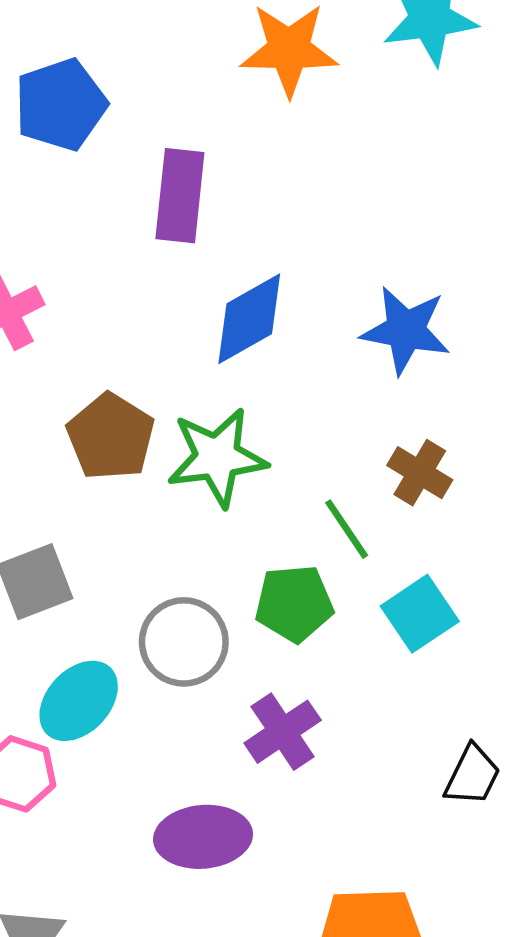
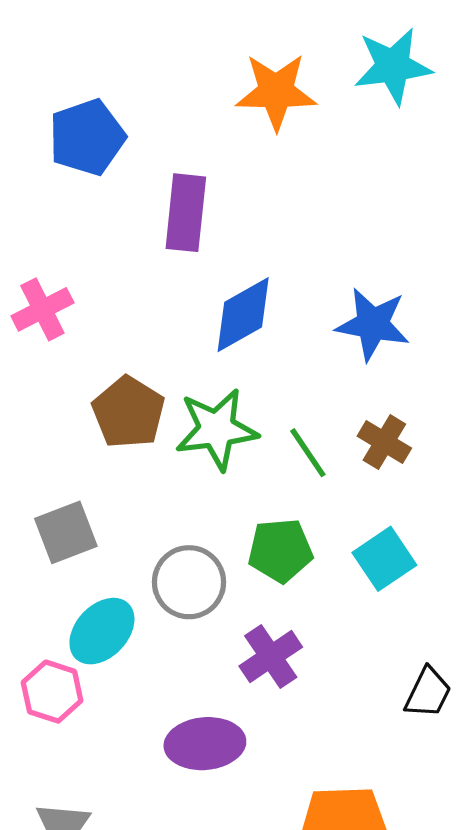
green line: (347, 529) -> (308, 453), moved

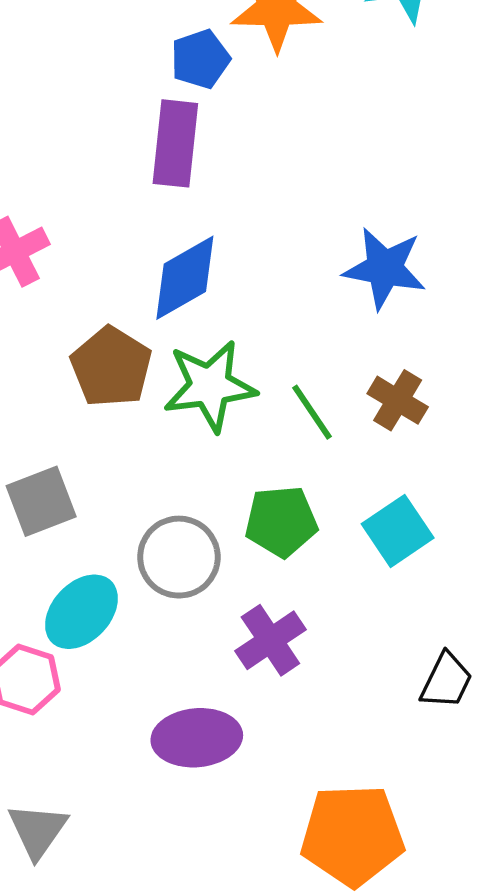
blue pentagon: (87, 137) -> (200, 59), moved, size x0.7
blue diamond: (243, 315) -> (185, 278), moved

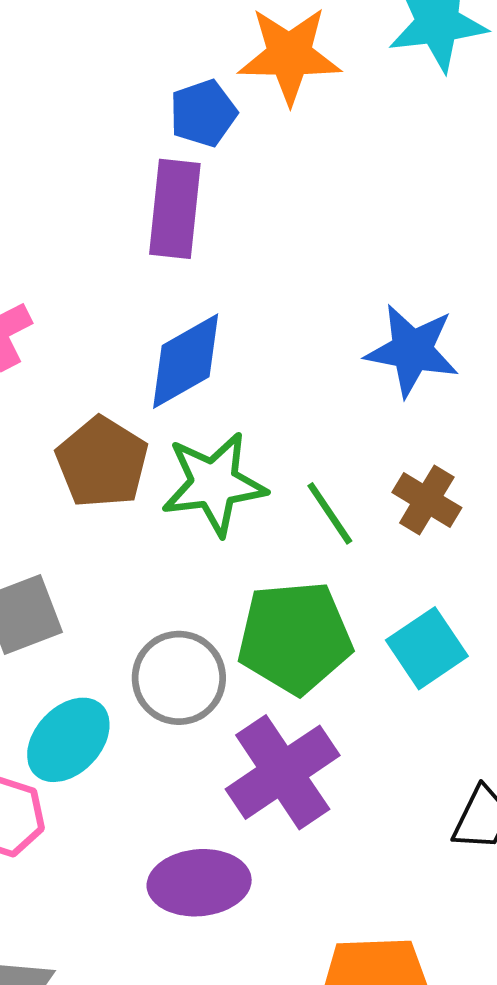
green pentagon: (281, 521) -> (295, 637), size x1.4
purple cross: (270, 640) -> (283, 772), size x1.4

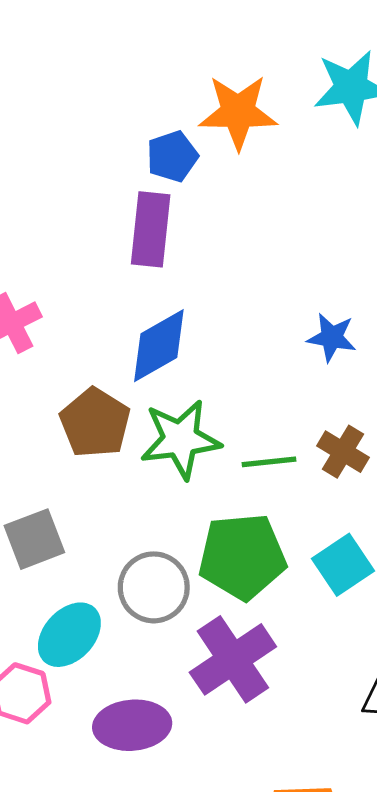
blue star: (412, 350) -> (332, 337), size x0.7
green line: (330, 513) -> (269, 462), turned -62
purple ellipse: (199, 883) -> (132, 725), moved

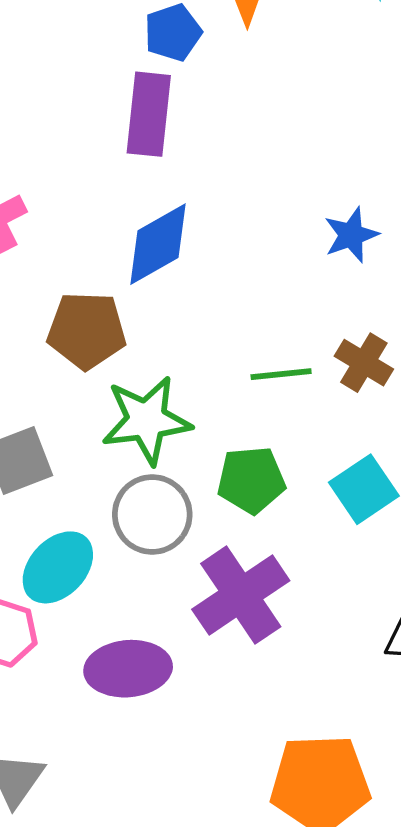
blue star: (332, 337) -> (351, 235), turned -30
brown pentagon: (95, 423) -> (87, 330), turned -30
green star: (180, 439) -> (146, 420), moved
green pentagon: (242, 557) -> (251, 480), size x0.7

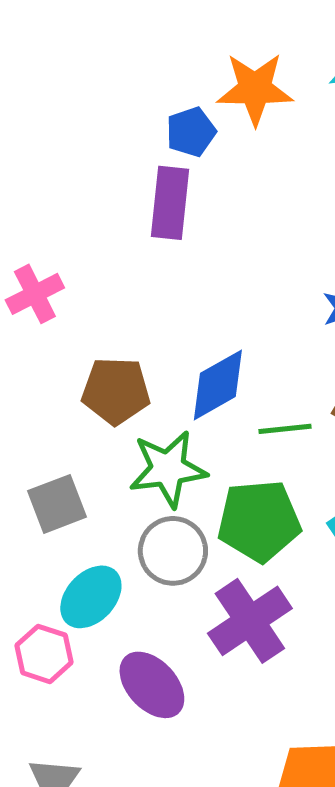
blue diamond: (158, 244) -> (218, 385), moved
green pentagon: (251, 480) -> (259, 521), size x1.4
purple ellipse: (128, 669) -> (152, 685), turned 52

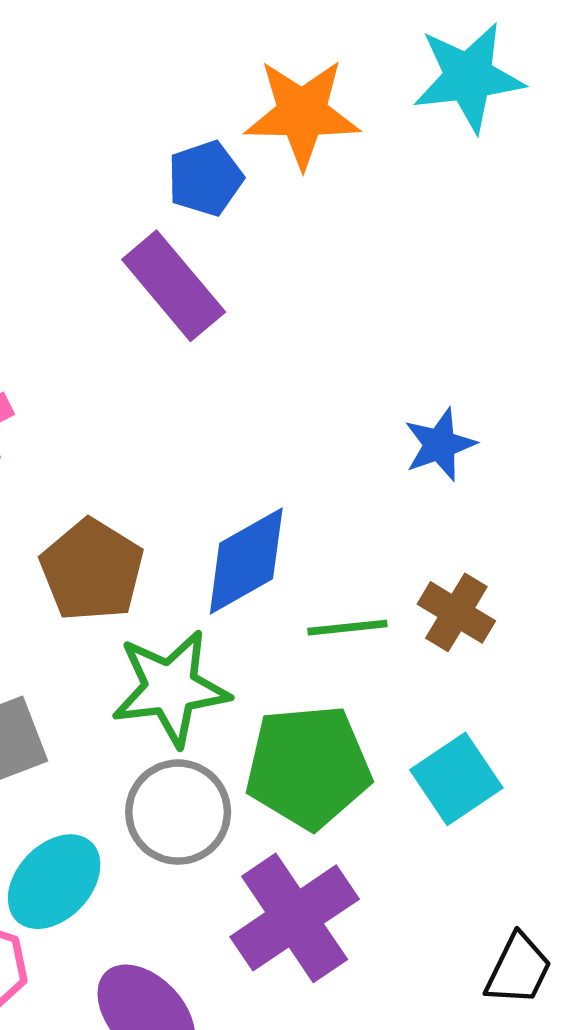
purple rectangle: (170, 203) -> (174, 286), turned -46
brown pentagon: (116, 391) -> (92, 570), turned 30

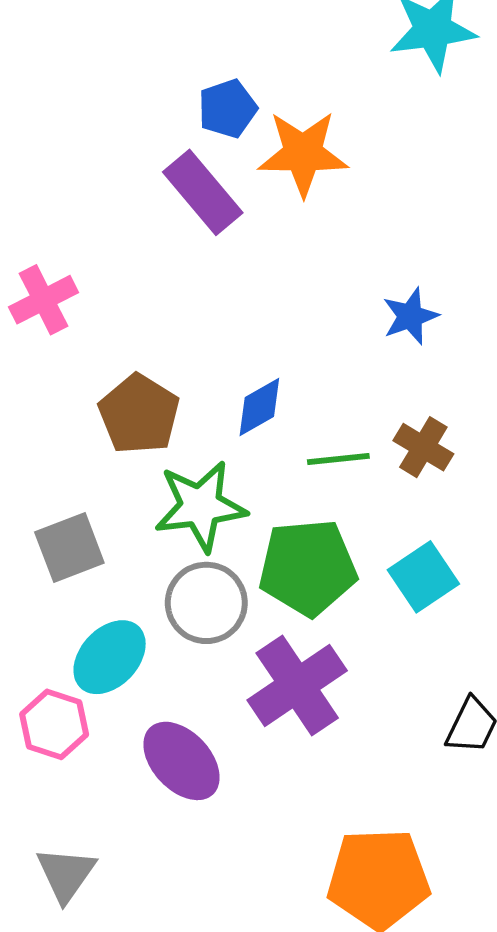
orange star: (302, 113) -> (303, 153), moved
blue diamond: (246, 561) -> (259, 407), size x0.7

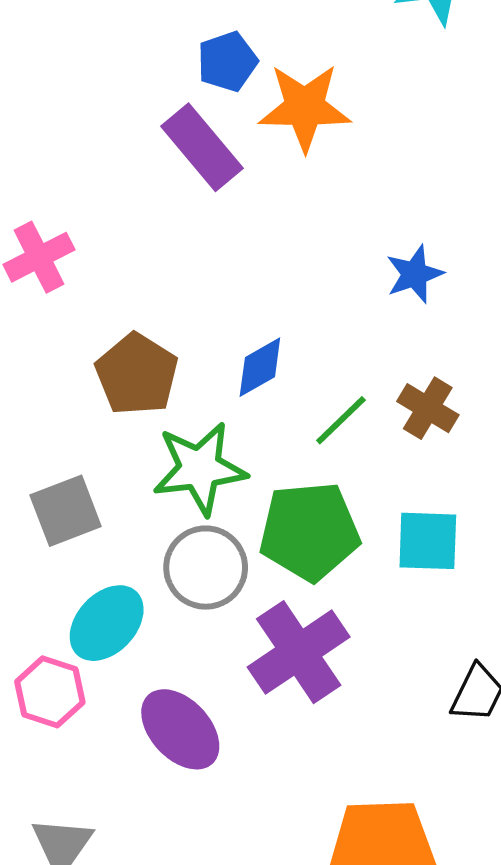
green line: (338, 459) -> (341, 420), turned -38
cyan square: (423, 577) -> (428, 541), turned 36

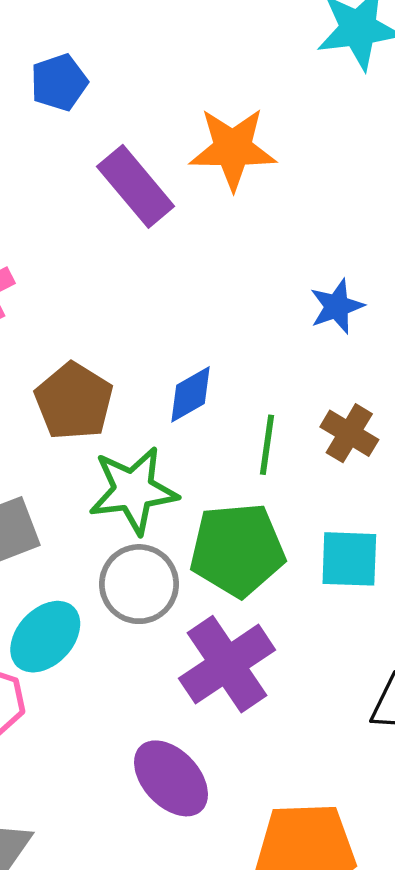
blue pentagon: (227, 62) -> (59, 82), moved
green line: (341, 420) -> (267, 445), turned -38
purple ellipse: (180, 729) -> (171, 778), moved

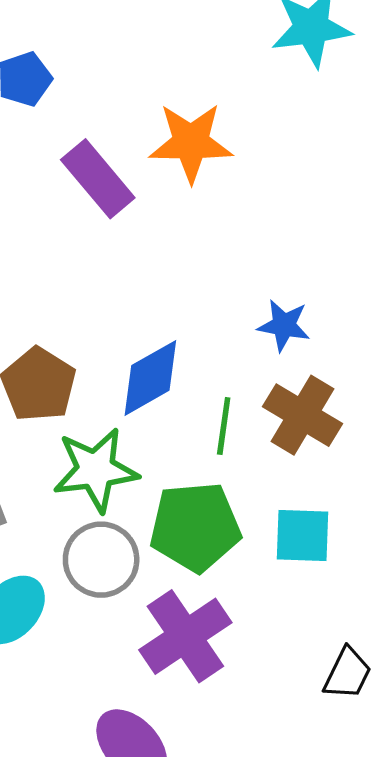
blue star: (337, 306) -> (284, 325), moved, turned 30
blue diamond: (190, 394) -> (150, 378), size x1.4
brown cross: (349, 433) -> (303, 415), size x1.4

